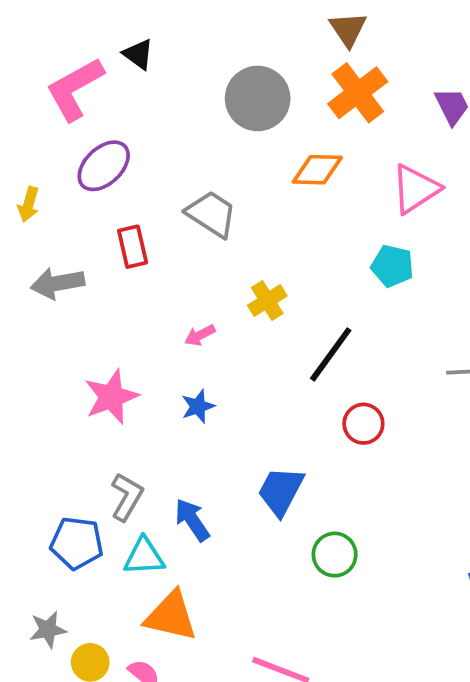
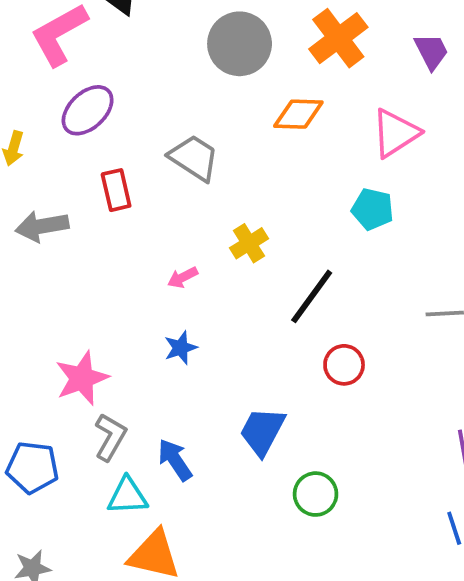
pink star: (111, 397) -> (82, 378), moved
blue pentagon: (77, 543) -> (32, 467), moved

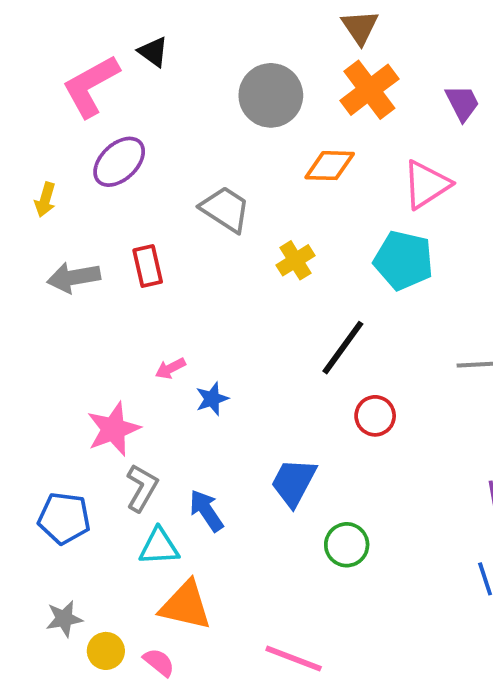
red rectangle: (116, 190) -> (148, 266), moved
cyan pentagon: (373, 209) -> (404, 260), size x1.4
yellow cross: (249, 243) -> (295, 260), moved
pink arrow: (183, 277) -> (170, 368), moved

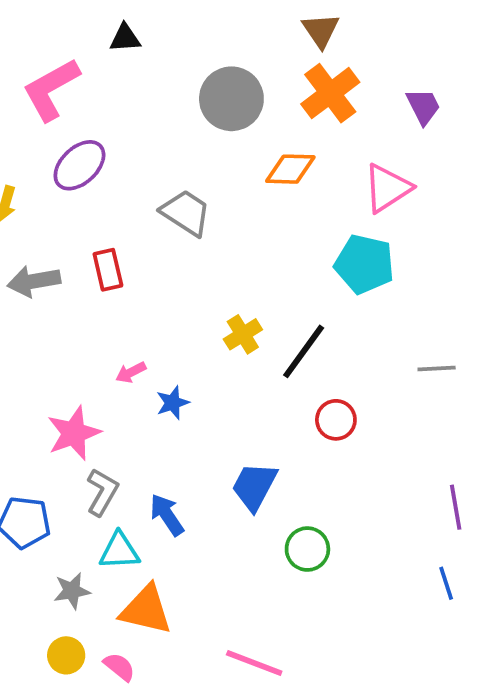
black triangle: (153, 52) -> (125, 38), moved, turned -40
yellow cross: (295, 260) -> (243, 334), moved
gray star: (64, 619) -> (72, 591), moved

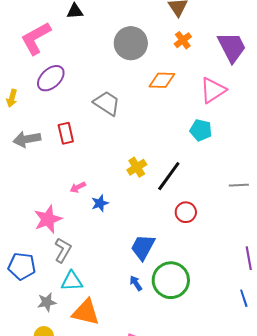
orange cross: (330, 93) -> (183, 40), size x0.6
purple trapezoid: (423, 106) -> (232, 47), size x1.6
cyan pentagon: (364, 264) -> (201, 130), size x0.7
blue arrow: (167, 515) -> (136, 283), moved, size x0.7
green circle: (307, 549) -> (171, 280), size x1.6

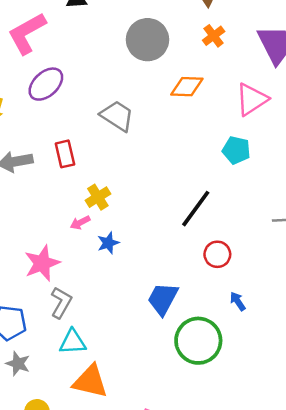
yellow cross: (137, 167) -> (98, 197), moved
blue arrow: (136, 283) -> (238, 301), moved
gray star: (47, 302) -> (18, 364), moved, turned 30

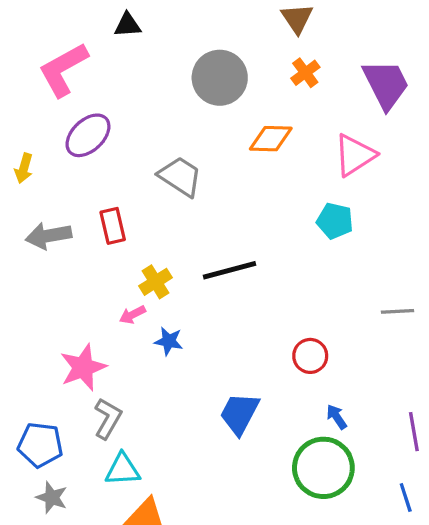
black line: (196, 209) -> (230, 270), moved, turned 39
blue star: (108, 243) -> (169, 341), turned 30
green circle: (198, 341) -> (323, 468), moved

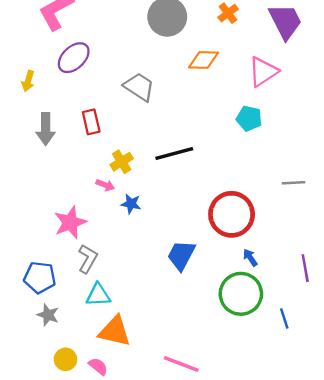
gray arrow: (48, 236) -> (46, 129), turned -80
pink arrow: (132, 315) -> (105, 185), turned -132
red circle: (310, 356) -> (232, 214), size x1.8
blue line: (406, 497) -> (284, 318), moved

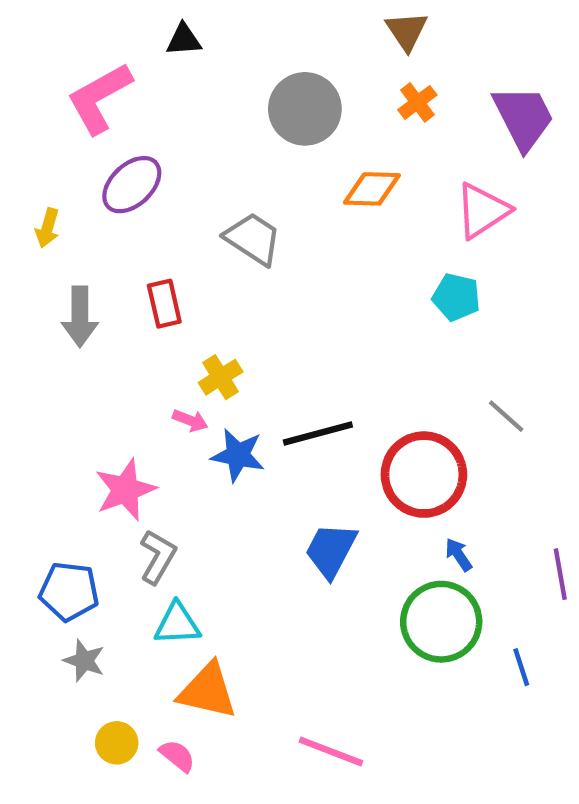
black line: (174, 154) -> (318, 433), moved
gray line: (293, 183) -> (506, 416), moved, turned 45
blue star: (131, 204) -> (238, 455), size x1.4

